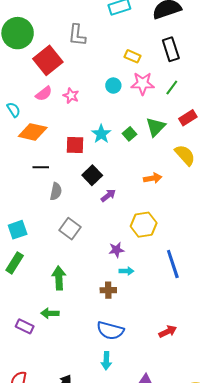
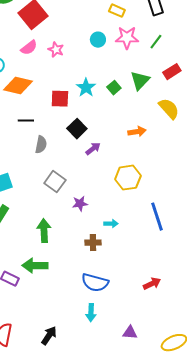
purple star: (116, 250) -> (80, 204), moved
green arrow: (50, 313) -> (35, 266), size x1.4

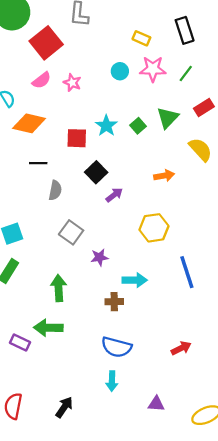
cyan arrow: (111, 224) -> (135, 280), size x1.5

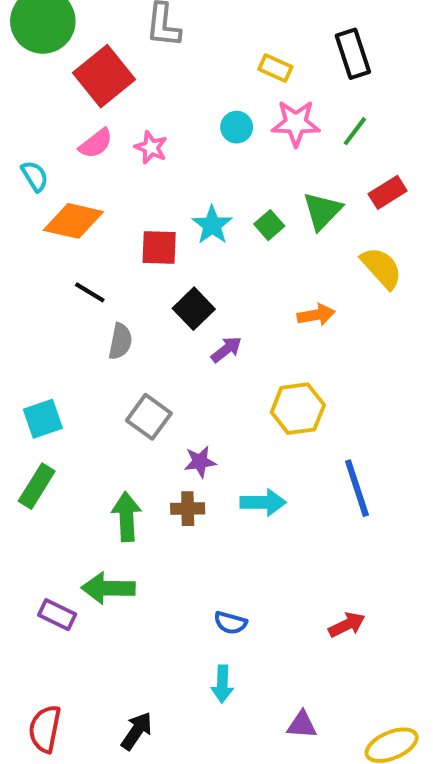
black line: (38, 163) -> (90, 292), turned 30
brown cross: (114, 302) -> (188, 509), moved
blue semicircle: (116, 347) -> (230, 623), size x0.6

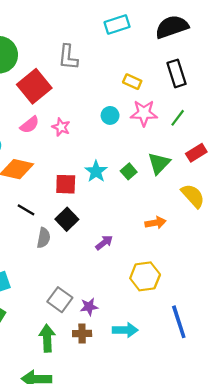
black square: (194, 309) -> (67, 219), moved
gray square: (149, 417) -> (60, 300), moved

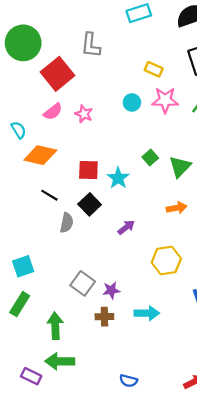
green triangle: (159, 163) -> (180, 167), moved
cyan star: (96, 171) -> (118, 178), moved
green arrow: (47, 338) -> (55, 326), moved

